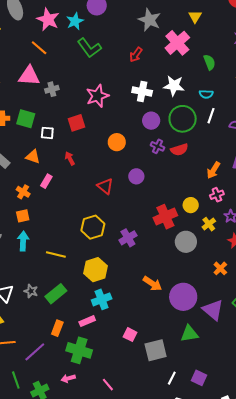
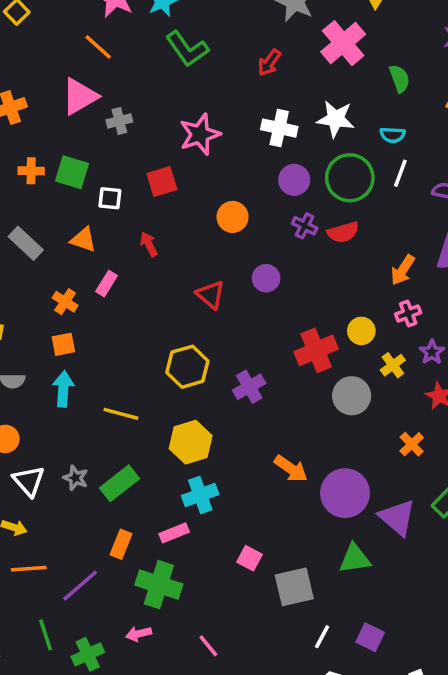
pink triangle: (29, 76) -> (80, 96), turned -35

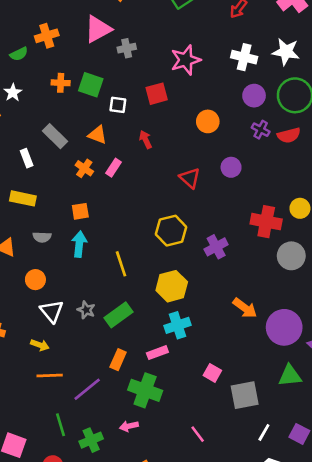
orange cross: (65, 302) -> (84, 168), moved
red cross: (316, 350) -> (266, 222), turned 32
yellow line: (121, 414) -> (121, 264), turned 55
pink line: (208, 646) -> (198, 434), moved

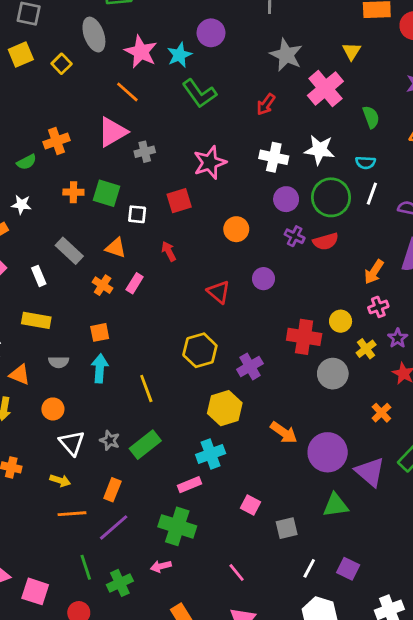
white star: (13, 93) -> (21, 205), turned -30
yellow hexagon: (172, 286) -> (225, 408), moved
orange rectangle: (118, 360) -> (112, 490), moved
gray square: (245, 395) -> (287, 528), size x0.7

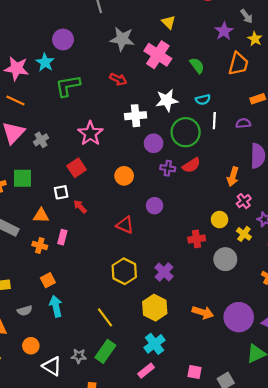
green L-shape: (199, 93) -> (68, 86), turned 132
red arrow: (266, 104) -> (118, 79), turned -84
white square: (137, 214) -> (61, 192), moved
red cross: (304, 337) -> (197, 239), size x0.7
yellow line: (146, 389) -> (105, 317), moved

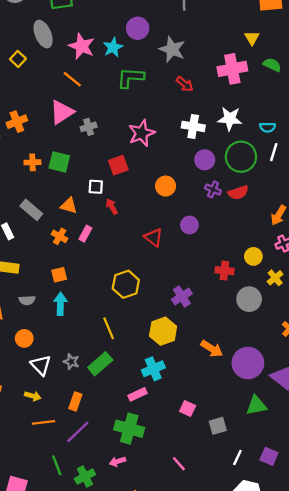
gray star: (122, 39) -> (172, 49), moved
pink cross: (158, 55) -> (232, 69), turned 32
green semicircle: (197, 65) -> (272, 65), moved, turned -42
yellow hexagon: (124, 271) -> (126, 284), moved

